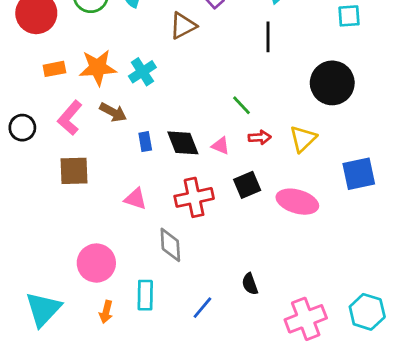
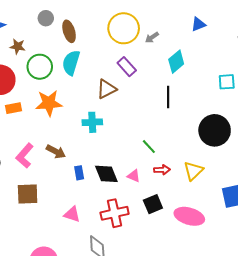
orange star: (98, 68) -> (49, 103), moved
orange rectangle: (54, 69) -> (13, 108), moved
cyan cross: (142, 72) -> (92, 122), moved, turned 30

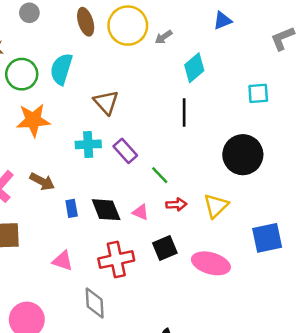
brown ellipse: (69, 31) -> (86, 22), moved
purple rectangle: (127, 67) -> (125, 151), moved
brown triangle: (106, 89) -> (106, 102), turned -45

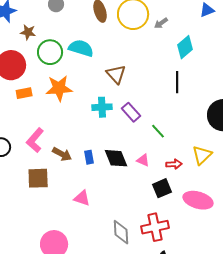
cyan semicircle: (61, 69) -> (81, 48), turned 90
brown arrow: (42, 182) -> (62, 154), moved
red arrow: (176, 205) -> (174, 164), moved
red cross: (116, 259) -> (155, 227), moved
gray diamond: (95, 303) -> (121, 232), moved

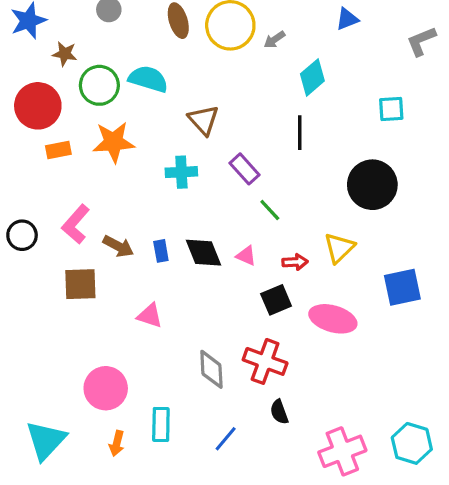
purple rectangle: (131, 112) -> (245, 169), moved
red cross: (155, 227) -> (265, 361), turned 32

